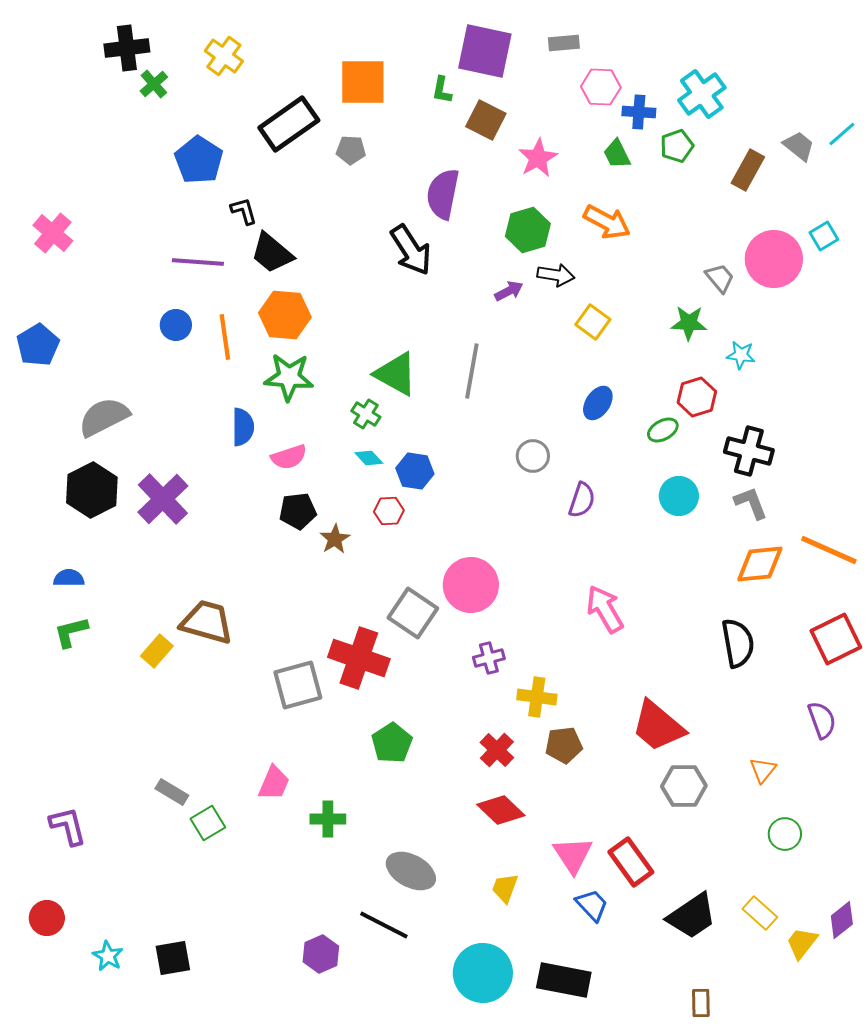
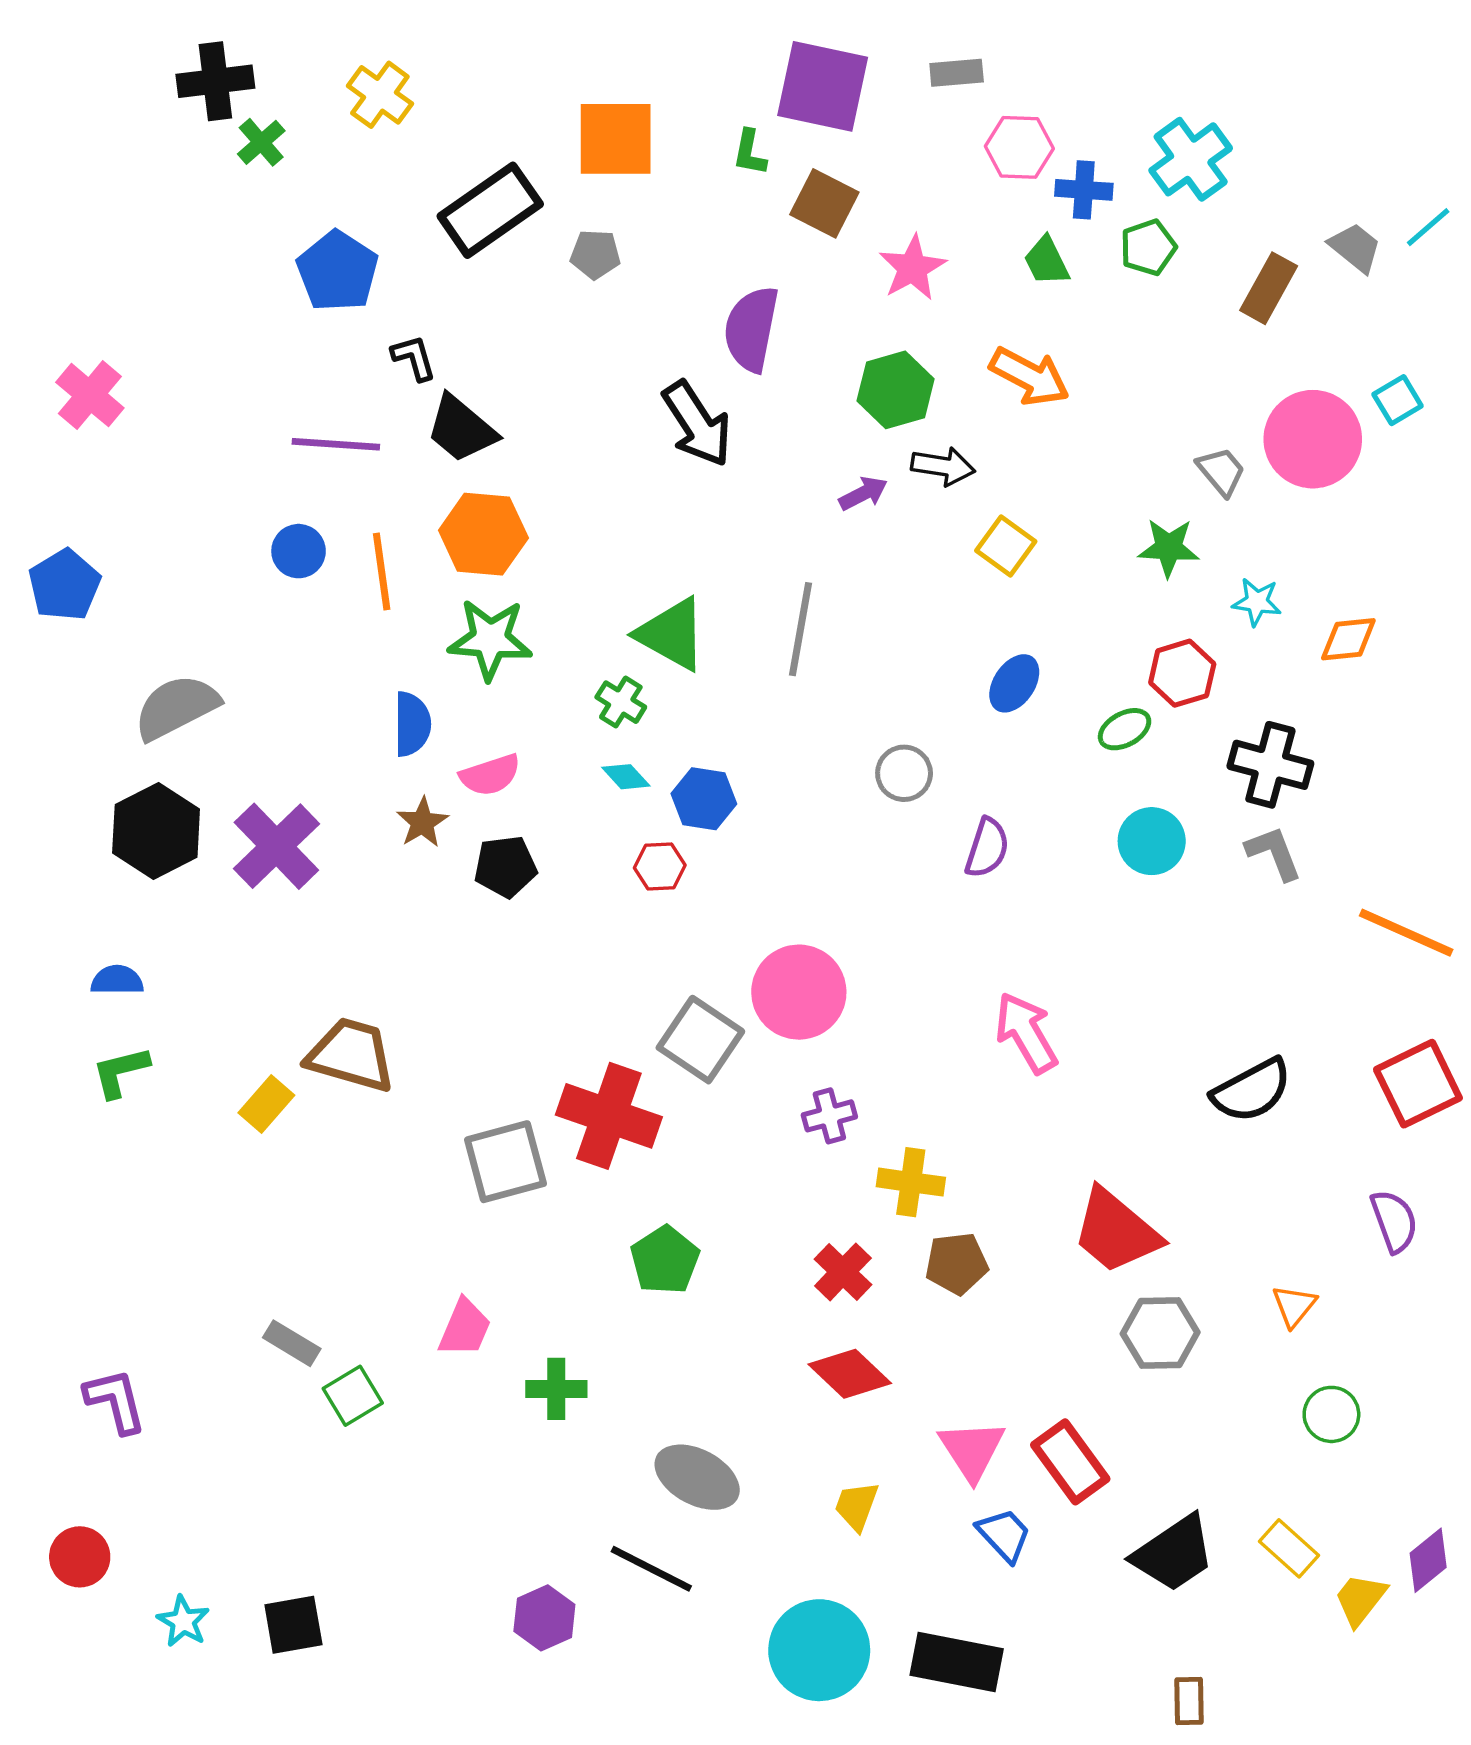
brown star: (335, 539) -> (422, 822), moved
orange diamond: (760, 564) -> (1348, 639), moved, size x0.7
black semicircle: (738, 643) -> (1252, 1090), turned 72

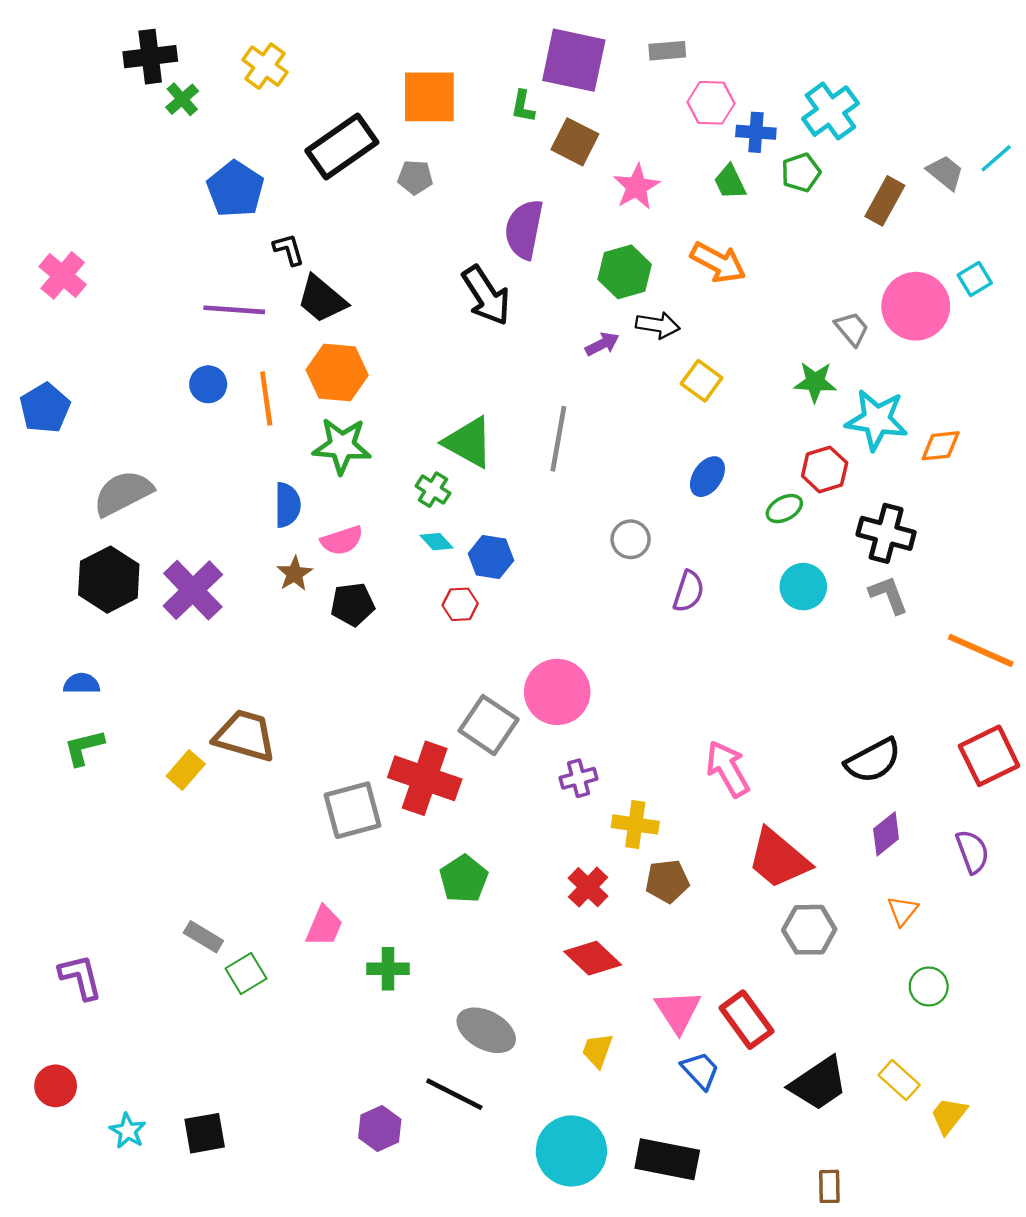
cyan star: (1257, 602) -> (877, 420), size x1.8
pink arrow: (1026, 1033) -> (728, 769), moved
purple diamond: (1428, 1560) -> (886, 834), moved

